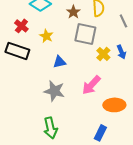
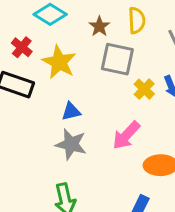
yellow star: (46, 36) -> (59, 62), size x1.6
blue triangle: (59, 62) -> (71, 111), moved

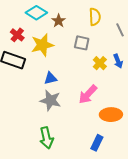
brown star: (99, 26) -> (59, 21), moved
gray square: (117, 59) -> (82, 43), size x0.7
yellow star: (59, 62) -> (42, 45), turned 30

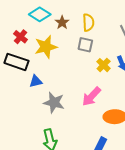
yellow semicircle: (95, 17) -> (88, 22), moved
blue triangle: (50, 78) -> (36, 81), moved

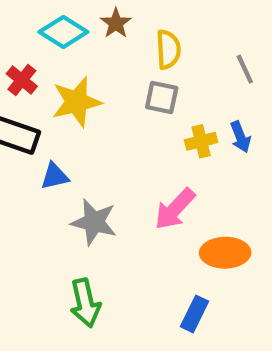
brown star: (62, 22) -> (116, 23), moved
yellow cross: (104, 65) -> (201, 141), turned 32

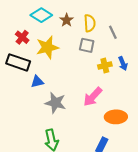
brown star: (116, 23) -> (67, 20), moved
gray line: (245, 69) -> (113, 32), moved

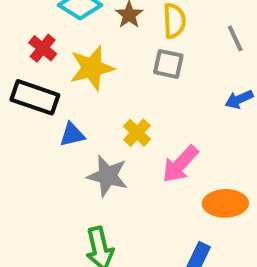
gray line: (113, 32) -> (235, 38), moved
blue arrow: (123, 63) -> (239, 99), turned 88
yellow cross: (105, 65) -> (137, 133), moved, turned -32

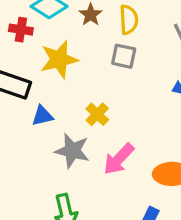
red cross: (43, 48) -> (21, 30), moved, turned -30
pink arrow: (180, 164) -> (119, 159), moved

